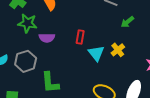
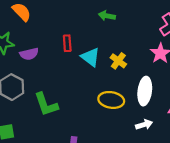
green arrow: (127, 22) -> (107, 16), moved, turned 64
yellow cross: (118, 50) -> (118, 61), moved

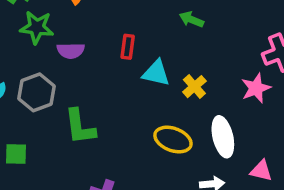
cyan triangle: (90, 57) -> (156, 73), turned -36
white ellipse: (145, 91) -> (223, 137), turned -32

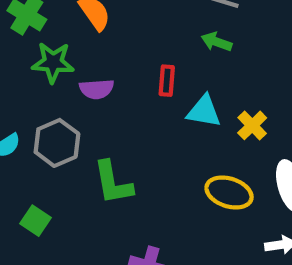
green arrow: (191, 19) -> (217, 42), moved
green square: (16, 154) -> (36, 221), turned 35

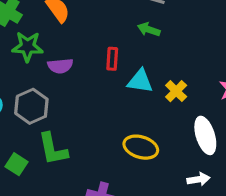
green L-shape: (113, 183) -> (53, 149), moved
yellow ellipse: (229, 192) -> (141, 147), moved

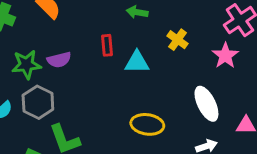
green star: (28, 47) -> (26, 64), moved
yellow cross: (176, 91) -> (178, 40), moved

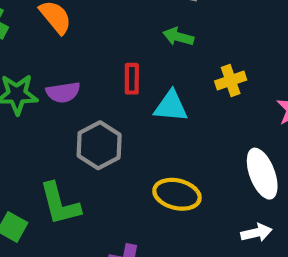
yellow cross: (178, 40) -> (231, 80), turned 30
gray hexagon: (38, 102) -> (99, 145), moved

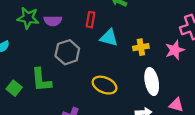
yellow cross: (231, 80) -> (141, 47), moved

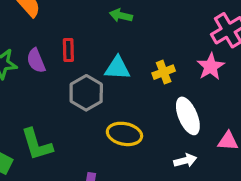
red rectangle: (91, 20) -> (68, 50), moved
purple semicircle: (53, 21) -> (36, 61), turned 78
gray hexagon: (67, 52) -> (86, 93), moved

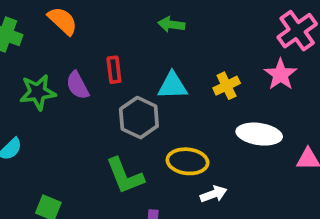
white ellipse: (188, 116) -> (259, 134), turned -54
green L-shape: (37, 144) -> (125, 176), moved
white arrow: (185, 160) -> (214, 194), moved

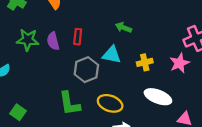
green arrow: (171, 24) -> (123, 28), moved

